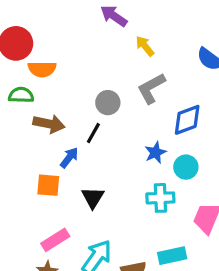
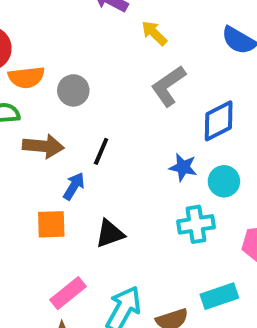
gray circle: (108, 103) -> (73, 90), moved
blue star: (155, 153) -> (183, 167), turned -30
black triangle: (93, 198) -> (110, 234), turned 45

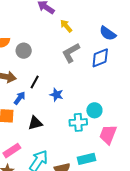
blue diamond: (219, 121) -> (100, 58), moved
blue star: (183, 167) -> (56, 95), moved
cyan circle: (224, 181) -> (94, 110), moved

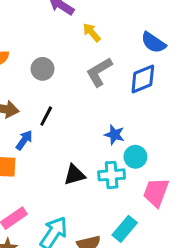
gray circle: (24, 51) -> (43, 69), moved
blue star: (56, 95) -> (114, 135), moved
black triangle: (35, 123) -> (74, 175), moved
cyan rectangle: (87, 159) -> (125, 229), turned -36

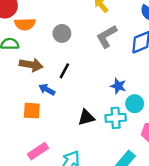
blue arrow: (24, 140) -> (47, 90), turned -98

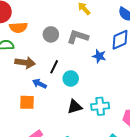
gray L-shape: (107, 36) -> (78, 37), moved, turned 50
blue star: (118, 86) -> (99, 56), moved
cyan circle: (135, 104) -> (71, 78), moved

